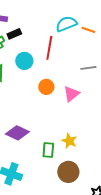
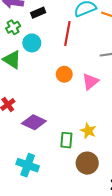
black rectangle: (14, 34) -> (38, 13), moved
cyan circle: (24, 61) -> (32, 43), moved

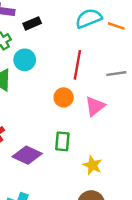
red line: (67, 34) -> (77, 65), moved
green rectangle: (66, 140) -> (62, 141), moved

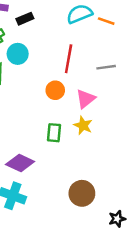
purple diamond: (27, 155) -> (20, 163), moved
yellow star: (92, 165) -> (83, 125), moved

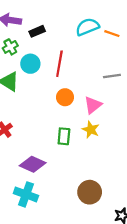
red line: (69, 59) -> (59, 64), moved

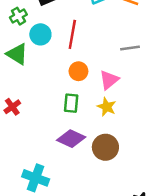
green rectangle: (64, 136) -> (71, 103), moved
purple diamond: (33, 164) -> (71, 139), moved
brown circle: (90, 192) -> (105, 147), moved

